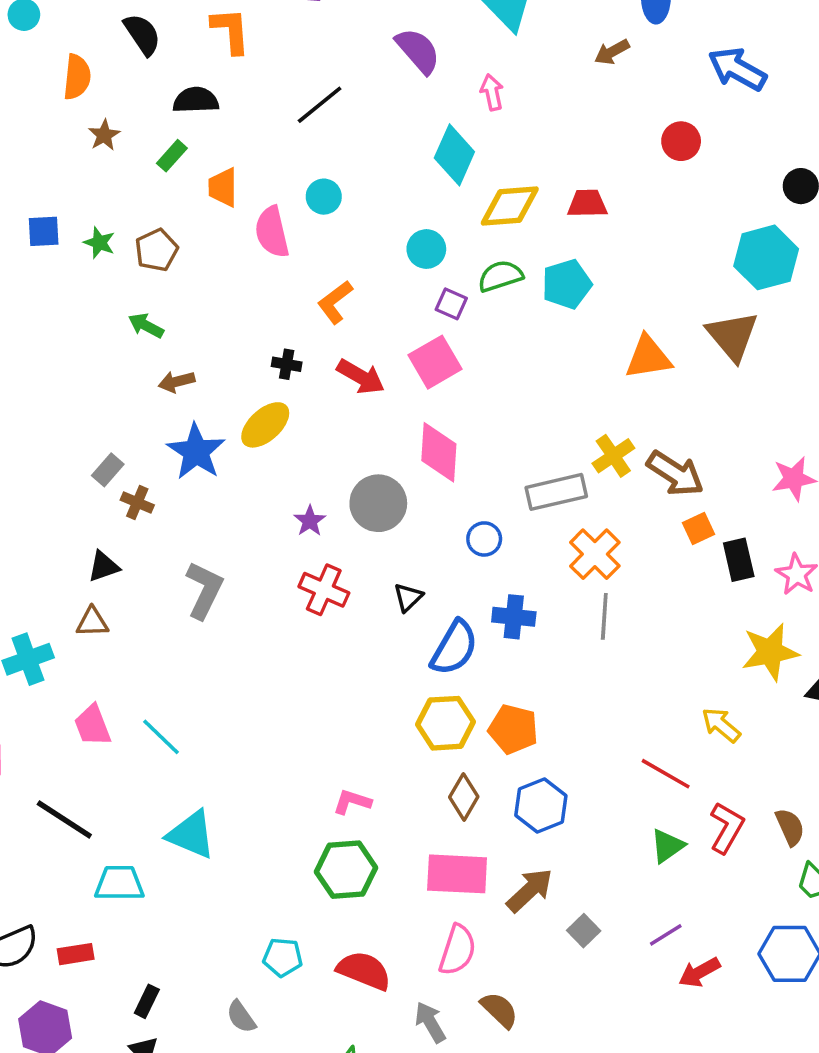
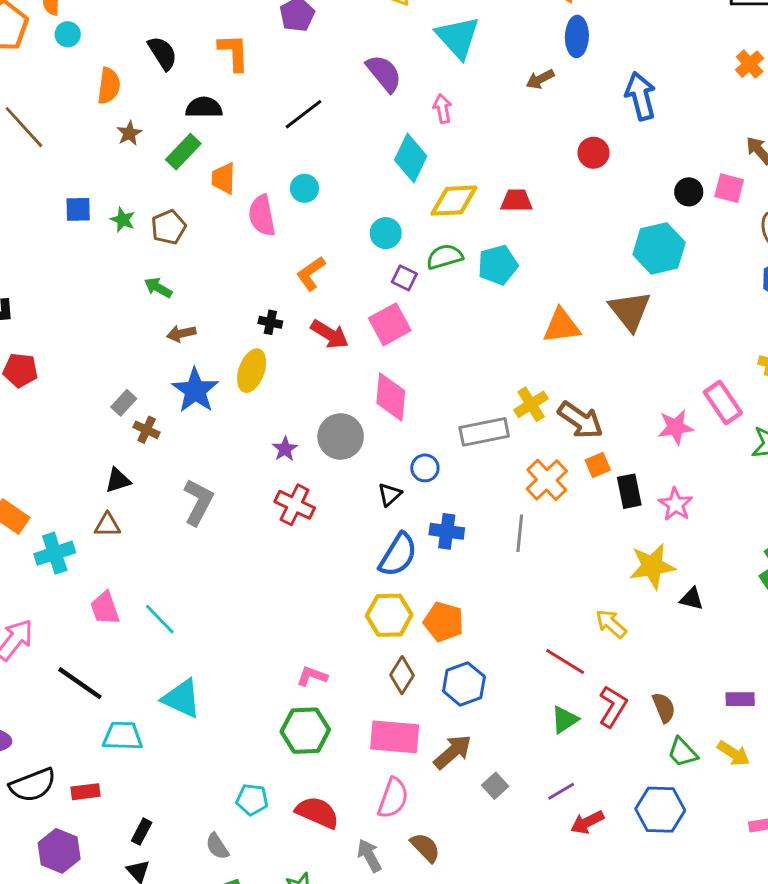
blue arrow: (737, 69) -> (641, 96), turned 45
green rectangle: (172, 156) -> (183, 152), size x1.4
yellow ellipse: (265, 425) -> (252, 371), turned -30
orange cross: (595, 554) -> (547, 480), moved
black triangle: (408, 597) -> (390, 494), moved

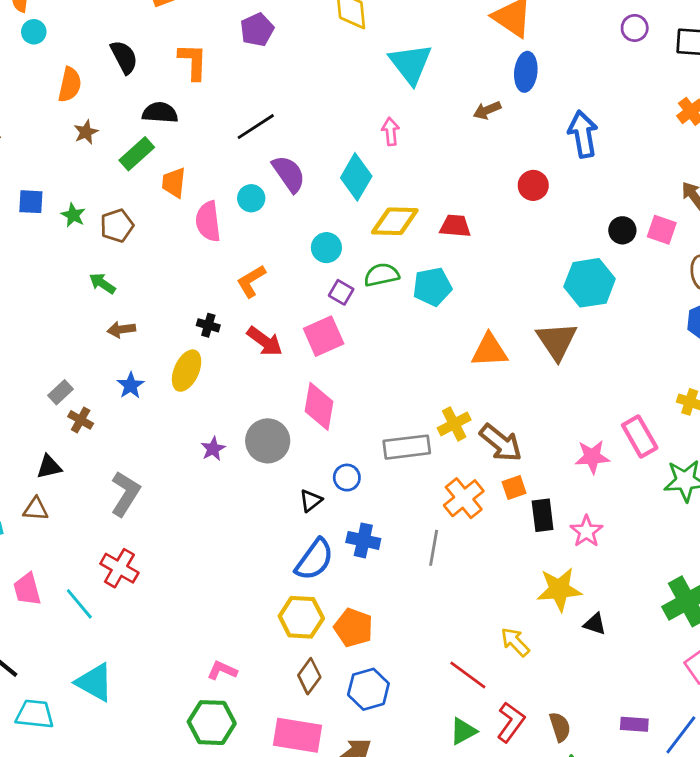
purple semicircle: (384, 73) -> (289, 174), moved
blue star: (195, 390) -> (131, 385), size x0.6
red cross: (295, 505) -> (119, 568), moved

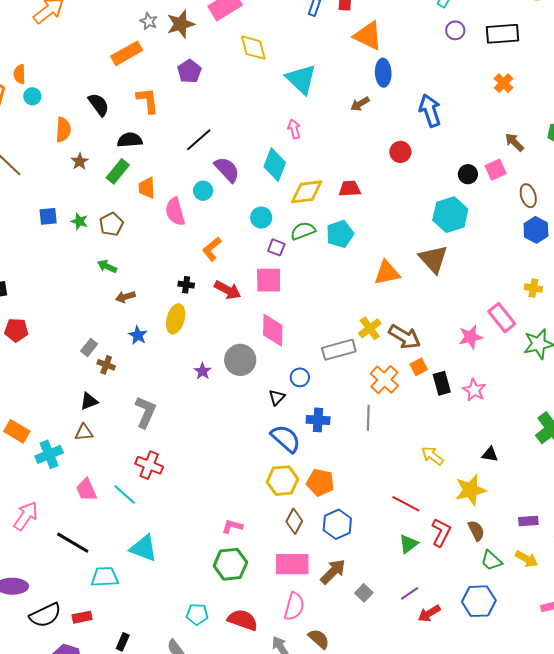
pink square: (662, 230) -> (496, 170), turned -35
pink square: (324, 336) -> (269, 280), turned 32
blue semicircle: (314, 559) -> (286, 439), turned -76
yellow star: (559, 589) -> (471, 490), moved
yellow arrow: (515, 642) -> (432, 456), moved

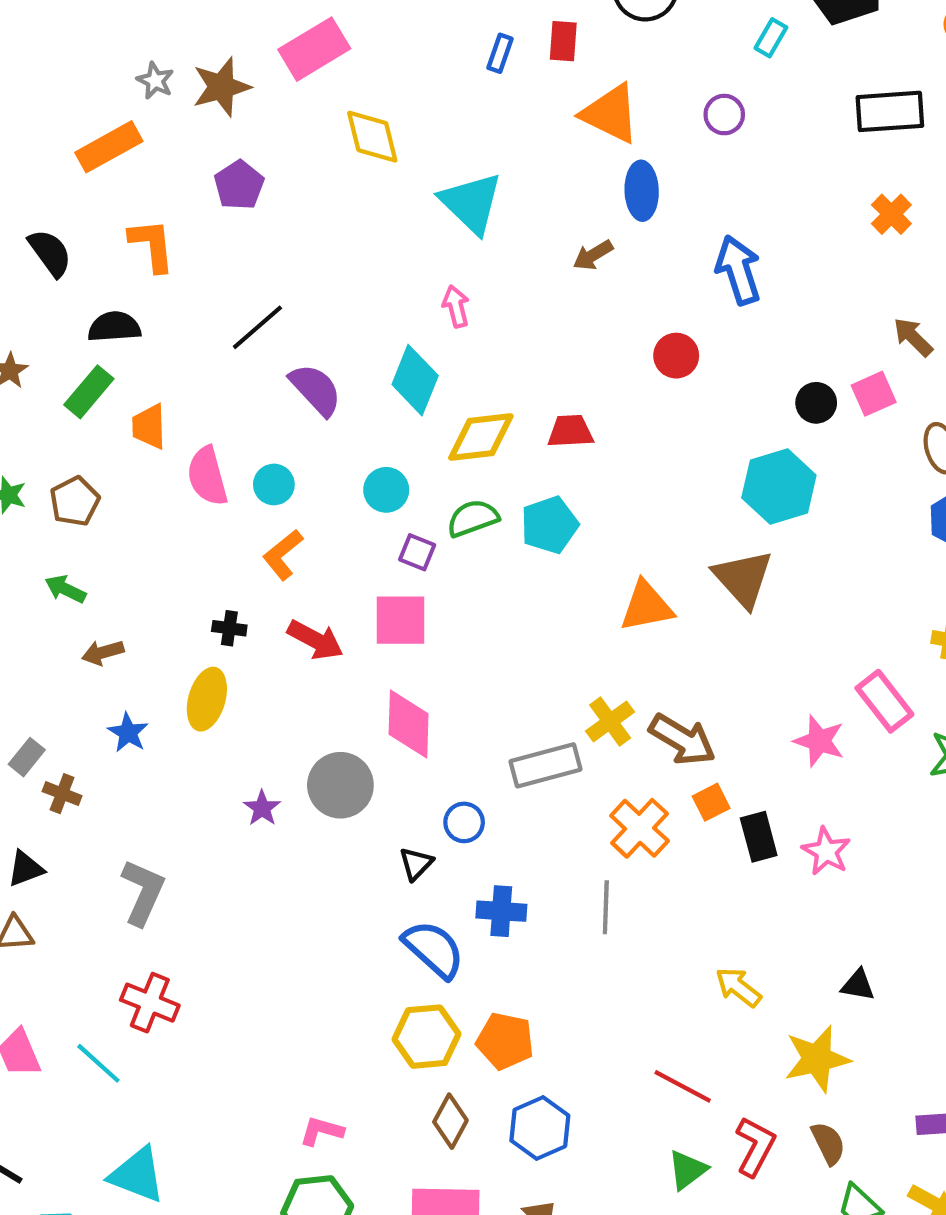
purple circle: (455, 30) -> (724, 115), moved
cyan circle: (203, 191) -> (274, 485), moved
pink star: (471, 337) -> (819, 741), turned 30

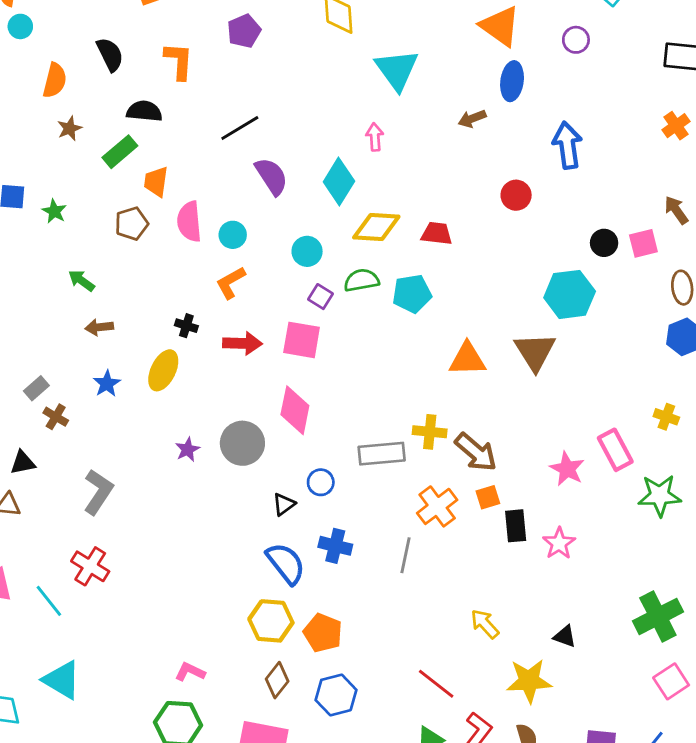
brown pentagon: (75, 501) -> (132, 224), moved
red arrow: (315, 640) -> (242, 343), turned -36
yellow cross: (610, 721) -> (430, 432), turned 32

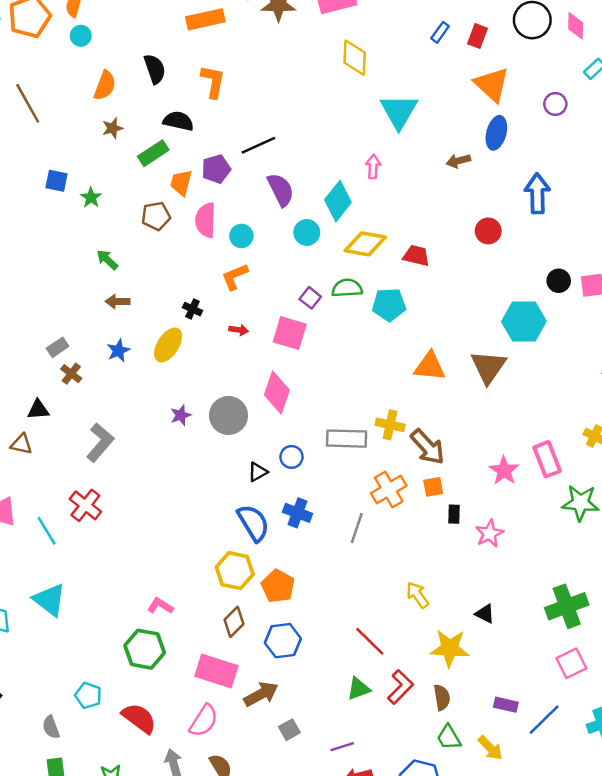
purple pentagon: (244, 31) -> (216, 169), moved
cyan circle: (307, 251) -> (307, 232), moved
red arrow: (242, 343) -> (239, 330), size x0.6
black rectangle: (516, 526) -> (454, 514), size x0.7

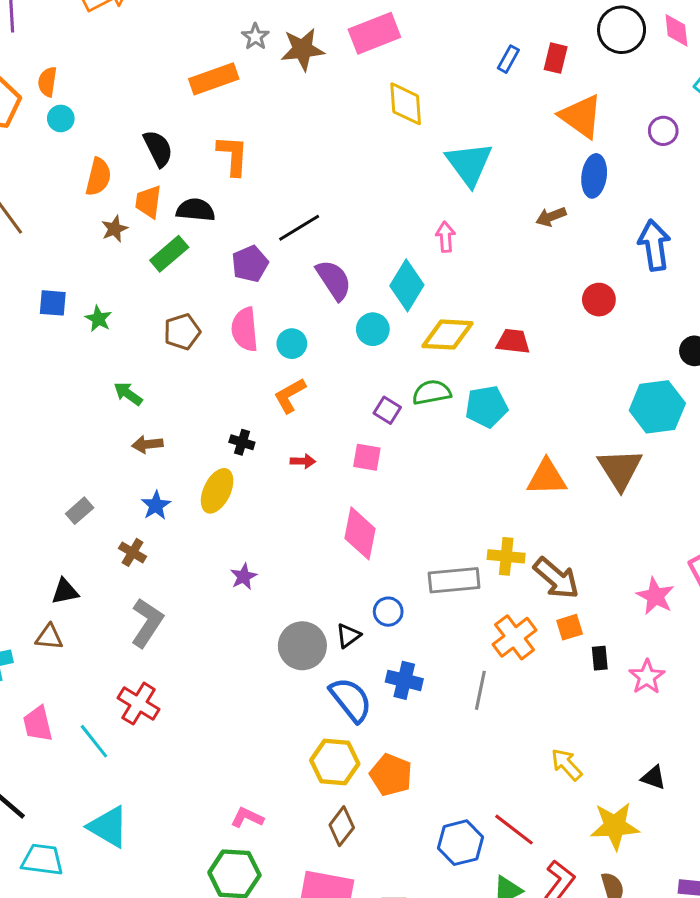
orange trapezoid: (181, 183) -> (148, 202), moved
pink square: (290, 333) -> (367, 457), size x0.7
brown cross: (71, 374) -> (133, 552), moved
gray circle: (228, 415) -> (302, 646), moved
blue hexagon: (283, 641) -> (461, 843), moved

